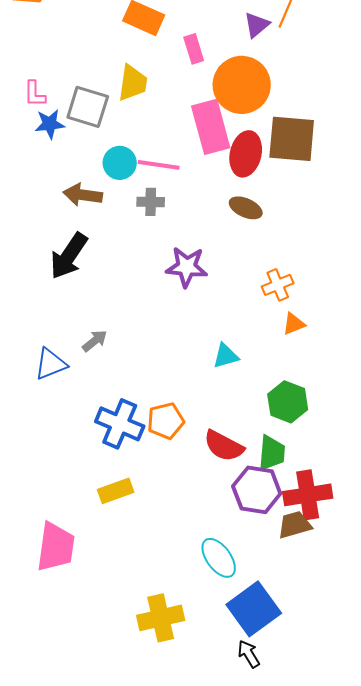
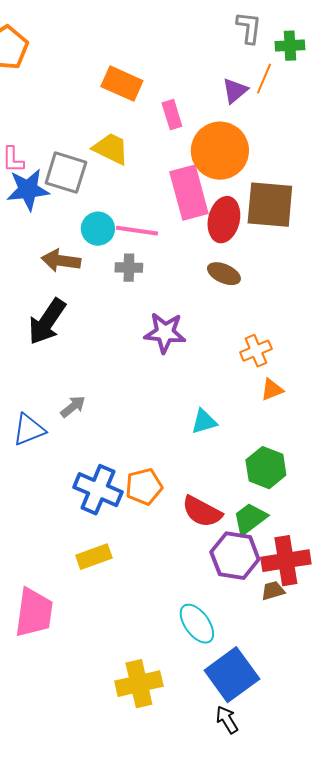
yellow trapezoid: (133, 83) -> (111, 149), turned -72
blue star: (50, 124) -> (28, 190), size x1.4
green trapezoid: (272, 453) -> (250, 519), turned -132
brown trapezoid: (295, 525) -> (273, 591), size x0.7

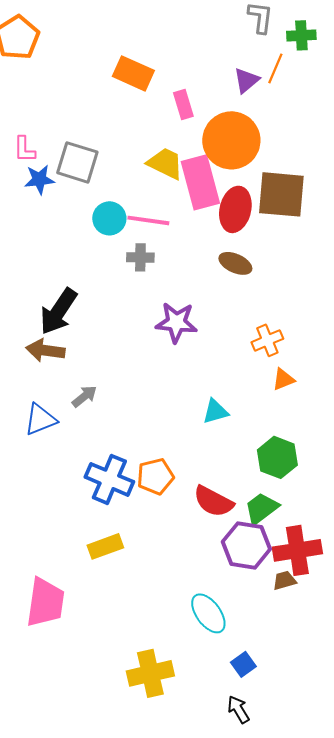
yellow trapezoid: (111, 149) -> (165, 163), moved
blue star: (28, 190) -> (39, 179), size x0.7
brown arrow: (61, 261) -> (45, 350), moved
blue square: (232, 675) -> (243, 664), size x0.5

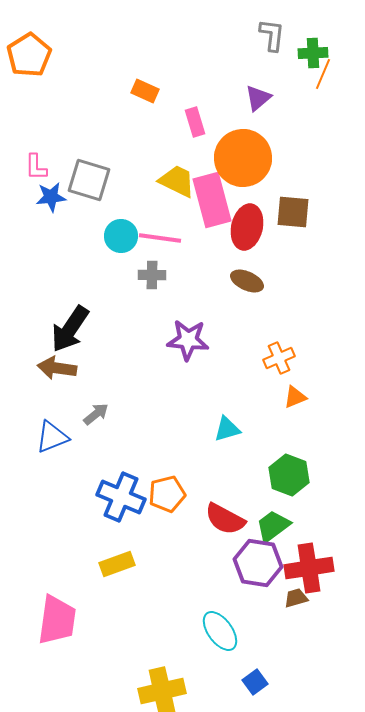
orange line: (275, 68) -> (323, 74), moved
orange rectangle: (133, 73) -> (145, 91), size x0.7
brown square: (281, 194) -> (293, 212), size x0.7

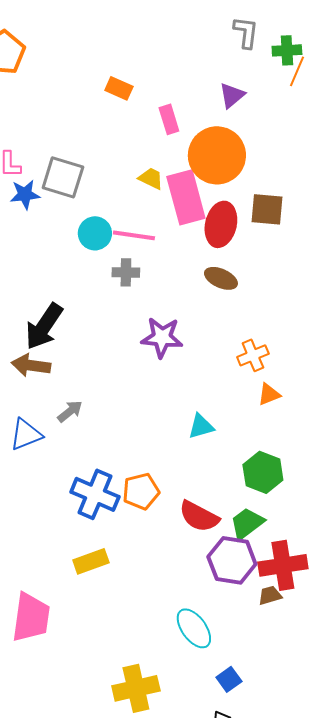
yellow trapezoid: (177, 181) -> (151, 178), size x0.7

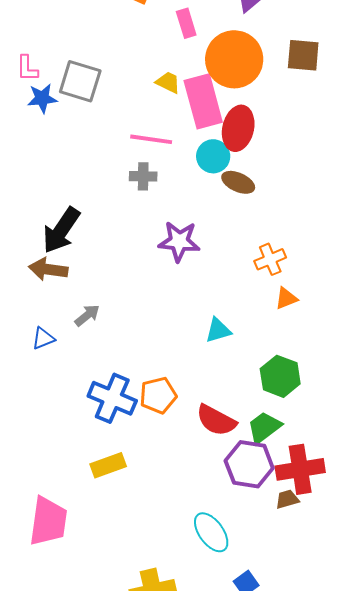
brown square: (267, 209) -> (303, 55), moved
cyan circle: (95, 233) -> (213, 156), moved
blue triangle: (26, 434) -> (43, 338), size x0.7

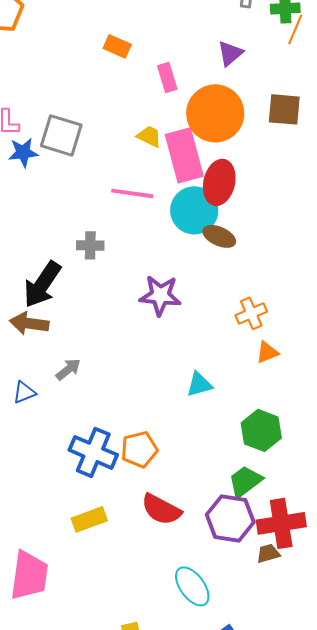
cyan circle: (213, 156) -> (194, 210), size x1.4
gray cross: (143, 176) -> (90, 245), moved
red semicircle: (216, 420) -> (161, 509), moved

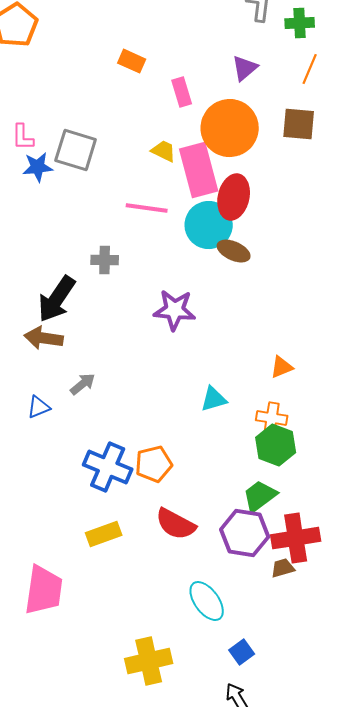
orange line: (295, 29) -> (310, 69), moved
orange cross: (251, 313) -> (272, 418), moved, turned 32

